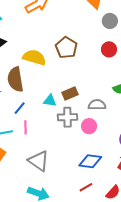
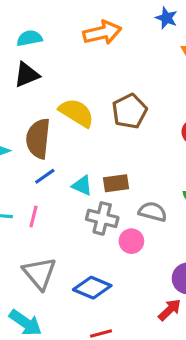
blue line: (20, 108) -> (45, 176), moved
blue diamond: (90, 161) -> (92, 288), moved

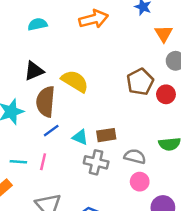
black triangle: (27, 75) -> (34, 71), moved
brown pentagon: (130, 111) -> (140, 82), moved
pink circle: (131, 241) -> (140, 182), moved

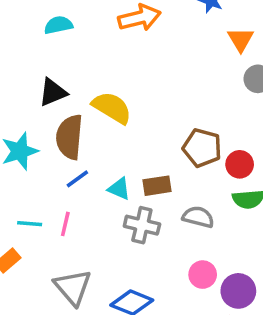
brown pentagon: (140, 82) -> (202, 148), moved, turned -30
red circle: (166, 94) -> (240, 164), moved
pink circle: (140, 182) -> (203, 275), moved

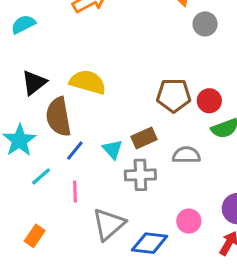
cyan triangle: (119, 189) -> (113, 149), turned 40
cyan line: (30, 224) -> (41, 176), moved, turned -30
pink circle: (203, 275) -> (189, 221), moved
gray triangle: (73, 287) -> (109, 224), moved, turned 45

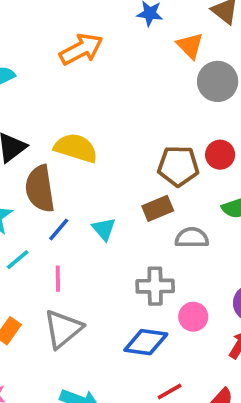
gray circle: (205, 24) -> (218, 81), size x1.4
red circle: (209, 101) -> (220, 155), moved
brown rectangle: (144, 138) -> (158, 208), moved
gray cross: (140, 175) -> (155, 286), moved
gray triangle: (109, 224) -> (63, 329), moved

